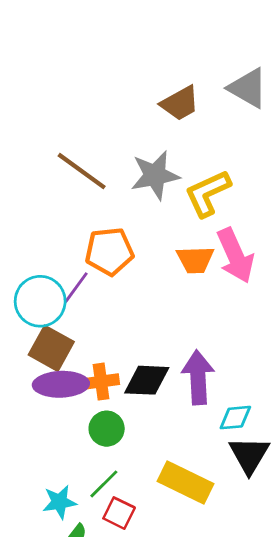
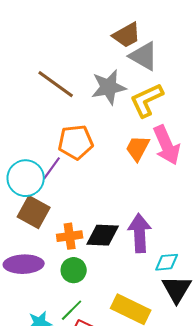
gray triangle: (248, 88) -> (144, 56), moved
orange trapezoid: (195, 260) -> (138, 148), turned 120
purple ellipse: (61, 384) -> (24, 264), moved

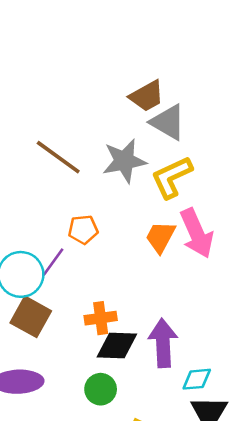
orange pentagon: (76, 142) -> (83, 230), size x0.7
orange cross: (70, 236) -> (101, 318), moved
green circle: (74, 270) -> (101, 389), moved

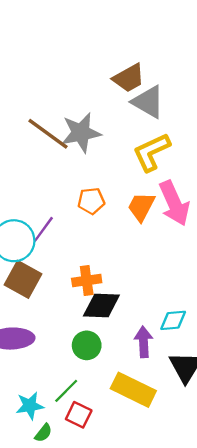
gray star: (124, 161) -> (81, 133), moved
orange pentagon: (83, 230) -> (91, 201), moved
purple arrow: (163, 343) -> (144, 342), moved, size x0.7
cyan diamond: (197, 379) -> (173, 320), moved

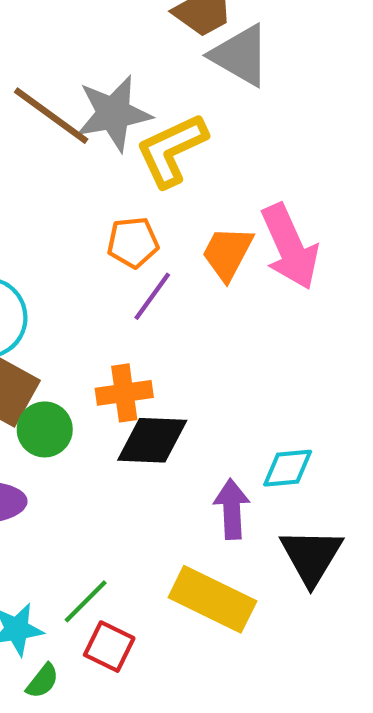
yellow L-shape: (151, 152) -> (172, 150), moved
purple line: (43, 229) -> (152, 296), moved
green circle: (87, 345) -> (45, 429), moved

